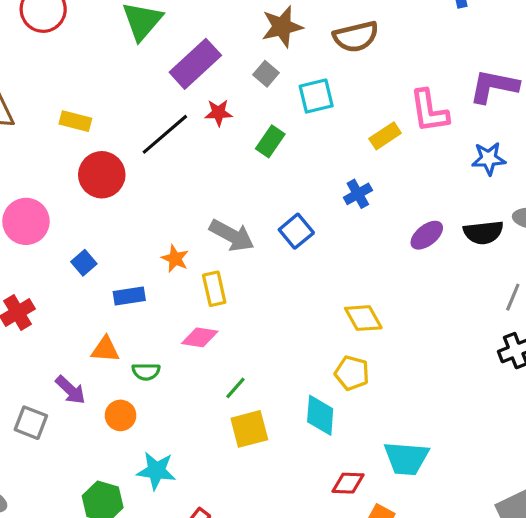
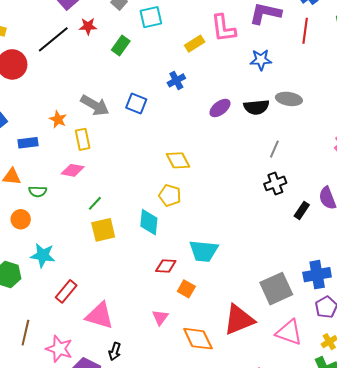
blue square: (296, 231) -> (136, 104), turned -30

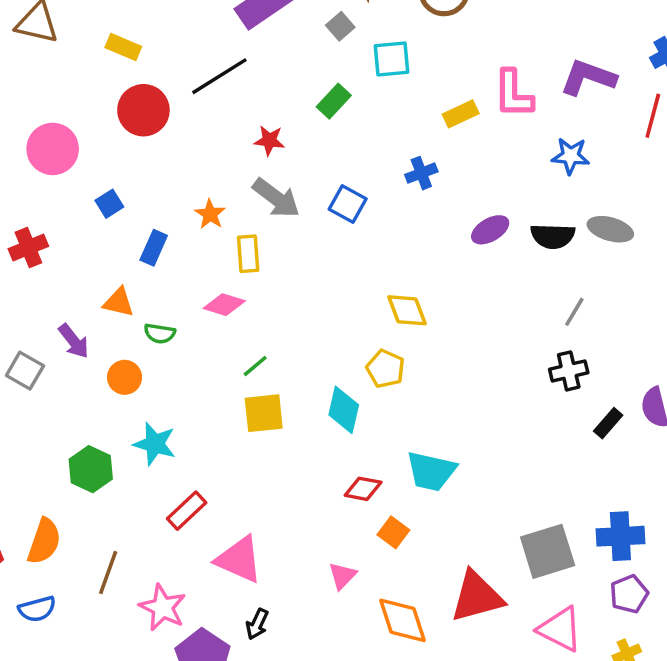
red star: (88, 26) -> (269, 140), moved
blue rectangle: (28, 143) -> (154, 248), turned -66

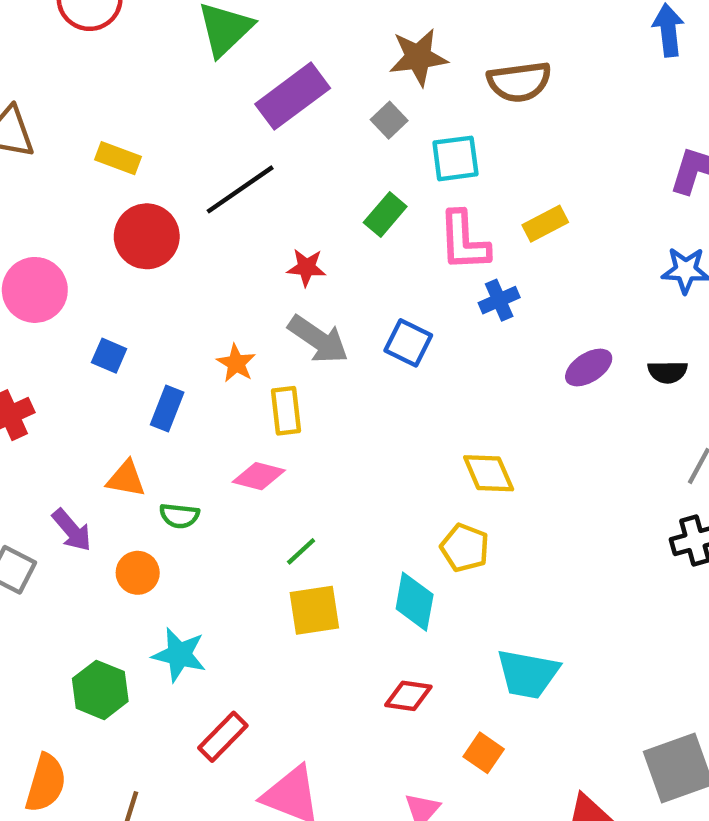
pink L-shape: (513, 94) -> (464, 241), moved
blue square: (109, 204) -> (109, 356), turned -32
black semicircle: (553, 236) -> (668, 372), size x0.7
red diamond: (363, 489) -> (408, 696), moved

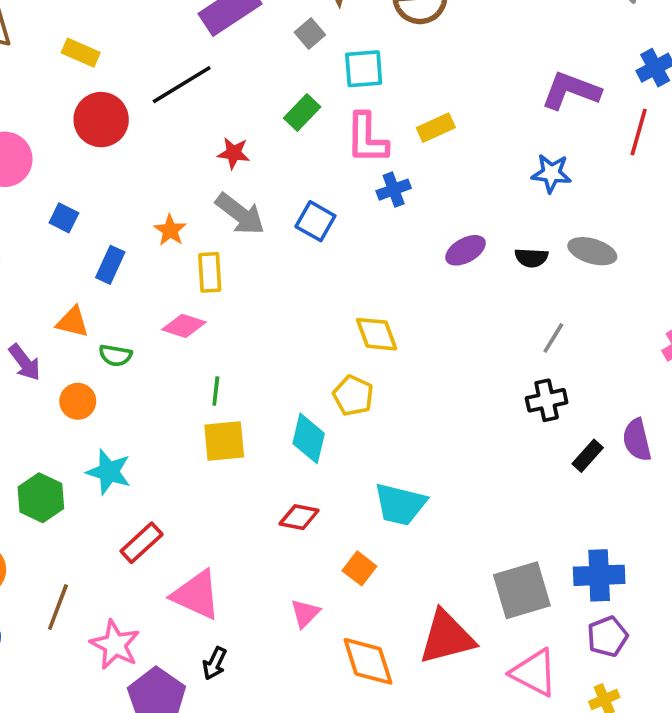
green line: (301, 551) -> (216, 391), turned -44

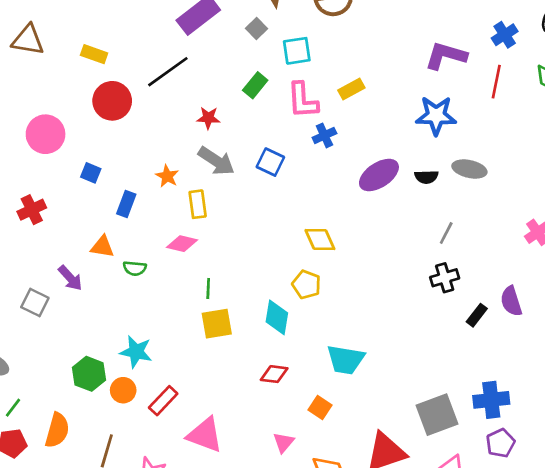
blue star: (551, 173) -> (436, 116), size x1.4
purple ellipse: (466, 250) -> (379, 175), size x1.4
orange circle: (78, 401) -> (123, 390), moved

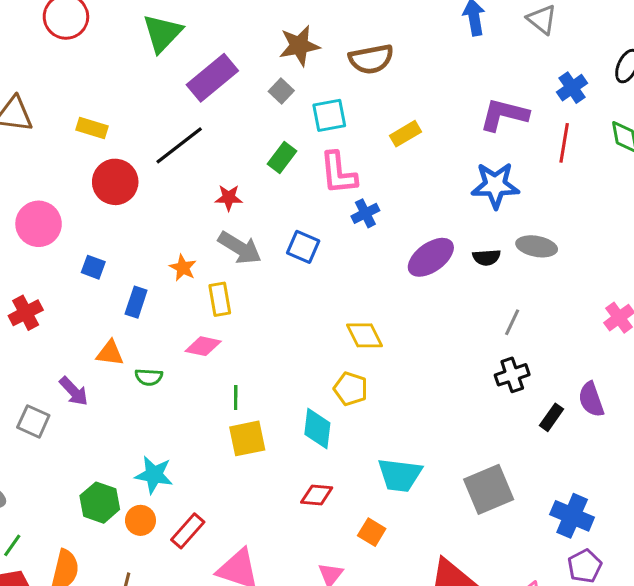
yellow rectangle: (351, 89) -> (405, 134), moved
blue cross: (491, 400) -> (572, 516), turned 32
gray square: (437, 415) -> (489, 489), moved

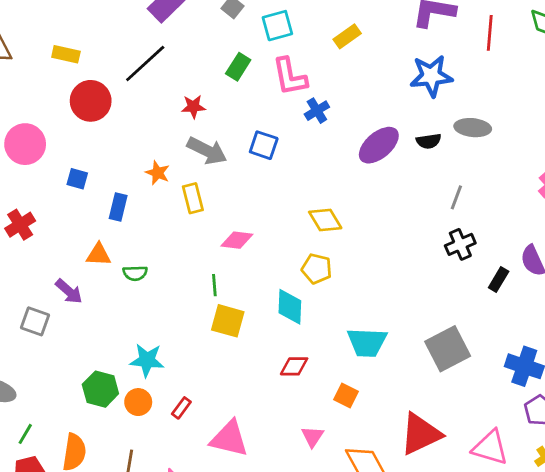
pink diamond: (203, 346) -> (237, 240), moved
yellow square: (247, 438) -> (228, 321), turned 32
red rectangle: (188, 531) -> (181, 408), size x0.7

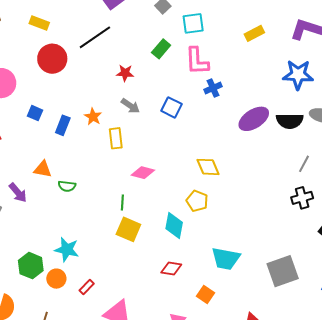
yellow rectangle: (347, 36) -> (254, 33), moved
black semicircle: (429, 141) -> (290, 121), size x1.5
gray arrow: (207, 151) -> (130, 106), size x0.7
blue rectangle: (118, 207) -> (63, 125), moved

